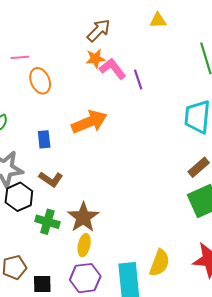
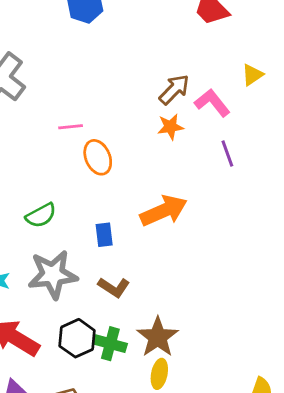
yellow triangle: (158, 20) -> (252, 75), turned -30
pink L-shape: (113, 69) -> (212, 103), moved
black hexagon: (19, 197) -> (77, 338), moved

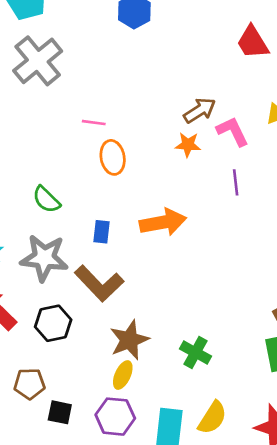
green semicircle: (41, 215) -> (46, 200), turned 60
brown L-shape: (114, 287) -> (99, 283), size x1.6
green cross: (110, 344) -> (195, 353), moved

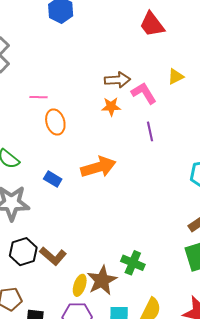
brown arrow: (200, 110) -> (117, 80), turned 35
blue rectangle: (101, 232) -> (53, 179), turned -60
brown L-shape: (99, 283) -> (53, 256), moved, size x0.7
brown star: (129, 340) -> (102, 280), moved

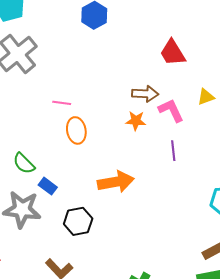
red trapezoid: (152, 24) -> (173, 53), moved
blue rectangle: (53, 179) -> (48, 186), moved
black hexagon: (23, 252) -> (78, 221), moved

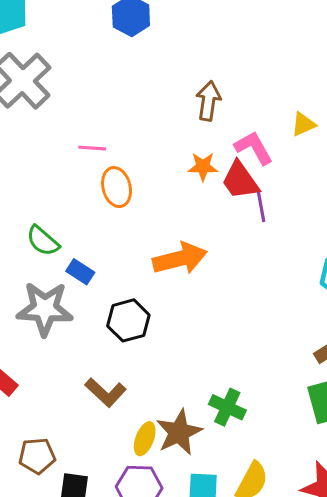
red trapezoid: (173, 53) -> (240, 181), moved
brown arrow: (145, 94) -> (208, 101), moved, turned -80

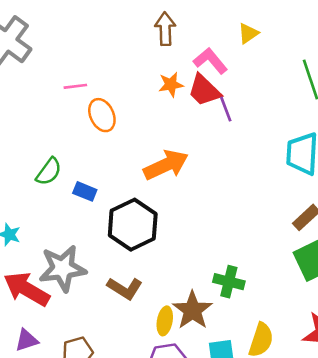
green semicircle: (43, 241) -> (49, 172), turned -84
gray star: (45, 309) -> (62, 268), moved
black hexagon: (128, 320) -> (133, 225), size x1.4

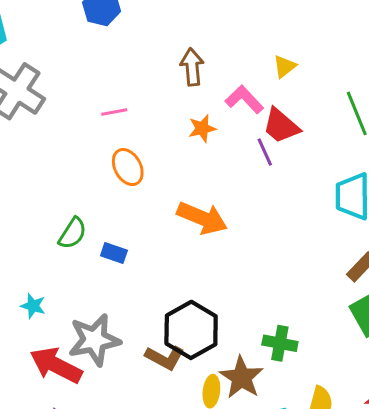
pink line: (75, 86) -> (114, 112), moved
red trapezoid: (204, 90) -> (281, 126), moved
orange arrow: (166, 165) -> (202, 218), turned 51
black hexagon: (133, 225) -> (191, 330), moved

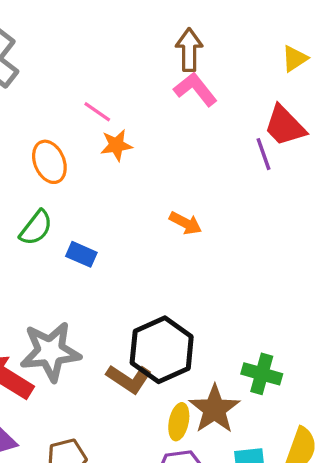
pink L-shape: (244, 100) -> (195, 89), moved
pink line: (114, 112) -> (97, 112), moved, turned 40
orange star: (202, 128) -> (116, 145), moved
orange ellipse: (128, 167) -> (49, 162), moved
orange arrow: (202, 218) -> (186, 223), size x0.6

